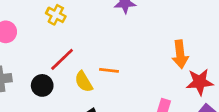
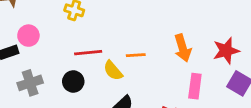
orange arrow: (180, 54) -> (183, 48), moved
red line: (62, 59) -> (88, 53), turned 48

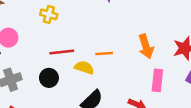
yellow semicircle: (113, 71) -> (84, 68), turned 150

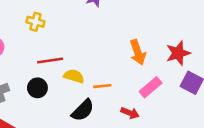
orange line: (104, 54) -> (102, 86), moved
pink rectangle: (157, 80) -> (151, 87), turned 45

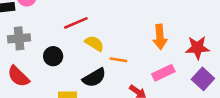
red line: (50, 60) -> (76, 23), turned -30
black circle: (37, 88) -> (53, 56), moved

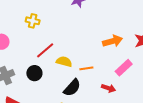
orange arrow: (160, 37) -> (113, 41), turned -84
black circle: (53, 56) -> (34, 73), moved

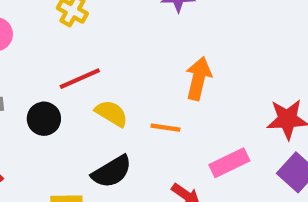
orange arrow: (113, 41) -> (198, 78), moved, turned -78
orange line: (86, 68) -> (165, 128), moved

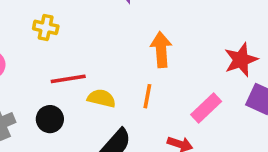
red line: (80, 79) -> (68, 79), turned 32
orange line: (165, 128) -> (147, 96), turned -70

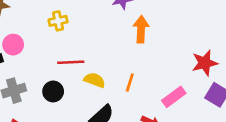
yellow cross: (46, 27) -> (58, 21), turned -30
orange arrow: (161, 50) -> (141, 29), moved

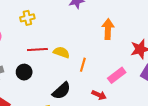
orange arrow: (141, 29) -> (108, 29), moved
yellow semicircle: (95, 80) -> (61, 52), moved

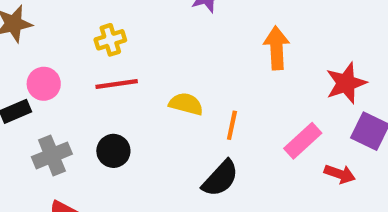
red line: (37, 50) -> (117, 84), moved
black semicircle: (61, 91) -> (220, 178), moved
red arrow: (99, 95) -> (340, 174), moved

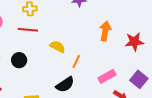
red star: (346, 83) -> (134, 42), moved

